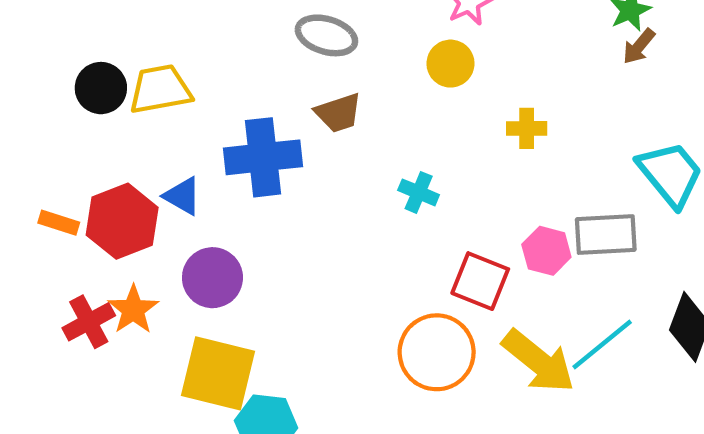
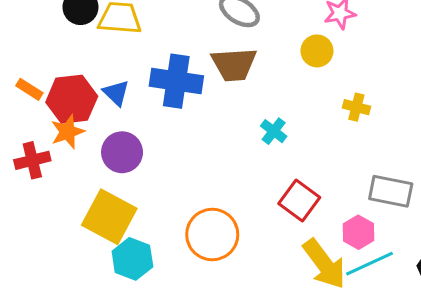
brown trapezoid: (338, 113) -> (234, 64), size x1.4
pink hexagon: (546, 251) -> (358, 232), moved
orange star: (133, 310) -> (68, 132), moved
orange circle: (437, 352) -> (212, 235), moved

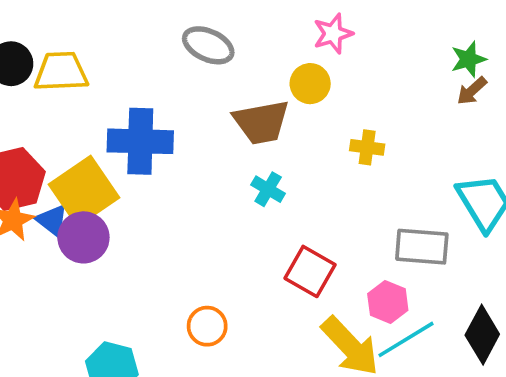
brown trapezoid: (234, 64) -> (261, 122), moved
blue triangle: (116, 93) -> (52, 220), moved
yellow square: (109, 217) -> (84, 191), moved, turned 34
orange circle: (212, 235) -> (207, 326), size x0.6

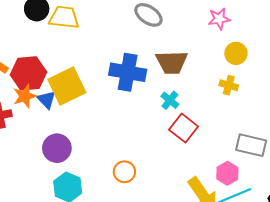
yellow circle: (310, 84) -> (236, 53), moved
blue cross: (140, 141) -> (128, 72), moved
purple circle: (83, 237) -> (57, 148), moved
red square: (310, 271) -> (184, 128), moved

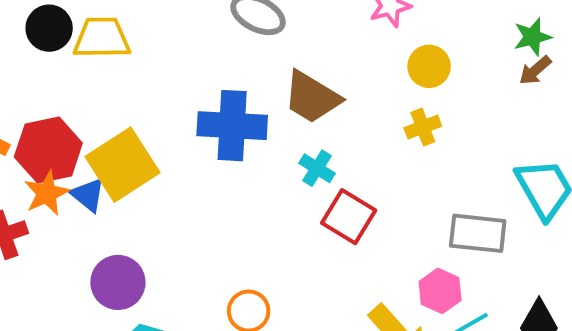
brown trapezoid: (172, 62) -> (312, 97), turned 40
yellow cross: (229, 85) -> (423, 127), turned -30

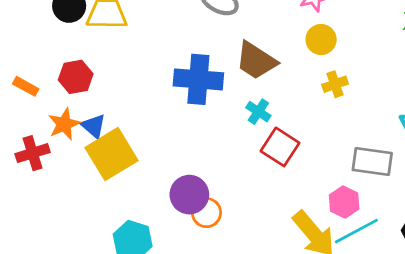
yellow circle: (429, 66) -> (321, 40), moved
red hexagon: (48, 150) -> (76, 77), moved, size x0.7
yellow square: (122, 165) -> (112, 154), moved
purple circle: (118, 282) -> (189, 195), moved

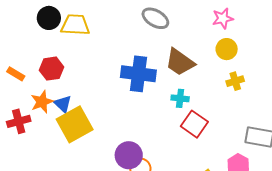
cyan cross: (258, 112) -> (180, 98), turned -30

